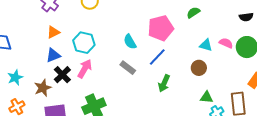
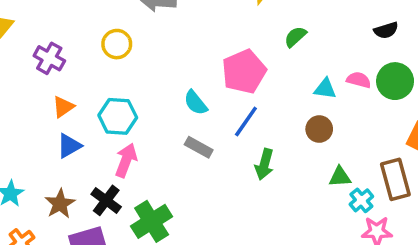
black cross: (62, 75) -> (106, 200), moved

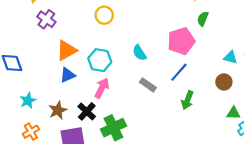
green semicircle: (295, 37) -> (203, 19), moved, turned -32
purple cross: (49, 58) -> (46, 19), moved
cyan semicircle: (196, 103) -> (139, 53), moved
orange triangle: (63, 107) -> (67, 50), size x1.5

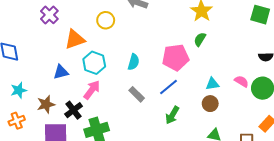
orange triangle: (67, 50) -> (75, 39), moved
cyan semicircle: (139, 53) -> (134, 62), turned -140
cyan triangle: (230, 57) -> (212, 84), moved, turned -32

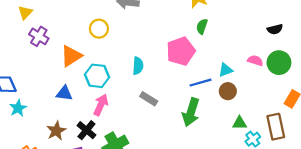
blue triangle: (61, 72) -> (64, 93), turned 35
blue line: (169, 87) -> (200, 83), moved, turned 36
cyan star: (19, 90) -> (18, 108), moved
green arrow: (172, 115) -> (191, 112), size x1.4

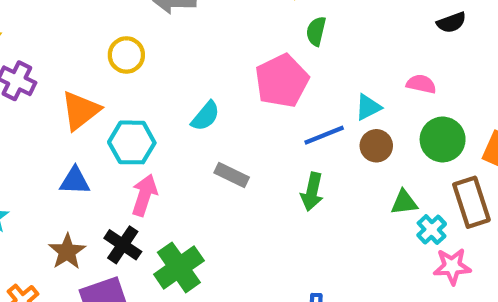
green circle: (279, 63) -> (443, 139), moved
cyan semicircle: (138, 66) -> (205, 116), turned 42
green arrow: (191, 112) -> (312, 192), size x0.7

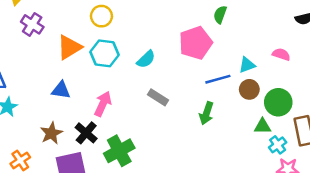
green circle: (443, 139) -> (278, 102), moved
cyan hexagon: (132, 142) -> (104, 53), moved

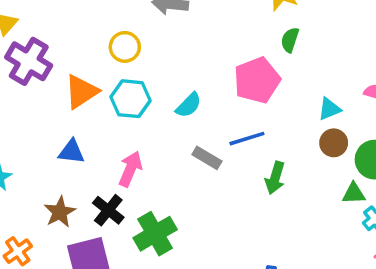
purple cross: (32, 24) -> (29, 61), size x1.4
blue line: (218, 79) -> (247, 139), moved

